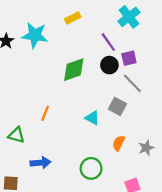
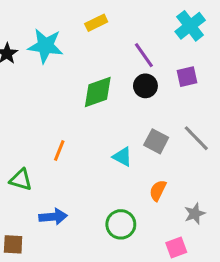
cyan cross: (129, 17) -> (190, 26), moved
purple square: (129, 58) -> (187, 77), moved
gray line: (132, 83) -> (196, 138), moved
gray star: (146, 148) -> (195, 214), moved

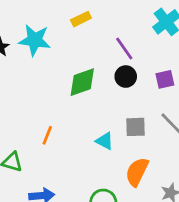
purple square: (187, 77) -> (165, 79), moved
gray square: (156, 141) -> (136, 127), turned -30
orange semicircle: (158, 191) -> (137, 172), size x1.5

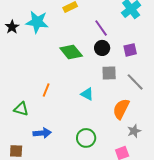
green diamond: (82, 82) -> (71, 52), turned 70
gray square: (136, 127) -> (109, 73), moved
orange semicircle: (137, 172) -> (121, 109), moved

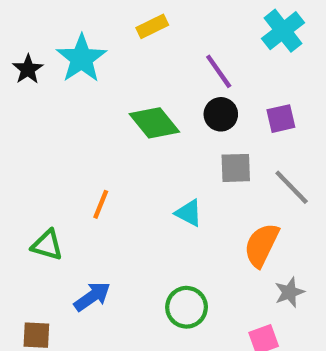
cyan star: (37, 22) -> (81, 59), turned 30
blue arrow: (42, 133) -> (92, 297), turned -30

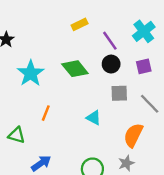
yellow rectangle: (152, 26) -> (80, 24), moved
cyan cross: (283, 31) -> (144, 31), moved
cyan star: (81, 59) -> (31, 73), moved
gray star: (289, 292) -> (126, 163), moved

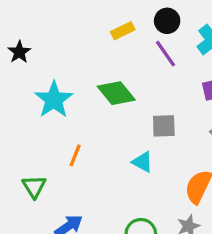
black circle: (111, 64) -> (167, 21), moved
gray square: (119, 93) -> (164, 126), moved
green triangle: (17, 135) -> (34, 187), turned 42

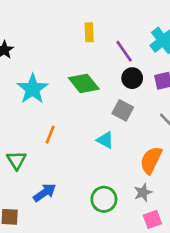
black circle: (167, 21) -> (132, 78), moved
yellow rectangle: (123, 31) -> (89, 32), turned -66
gray square: (164, 126) -> (123, 110), turned 30

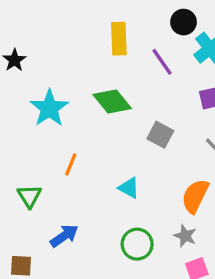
yellow rectangle: (89, 32) -> (119, 39), size x1.4
black circle: (132, 78) -> (184, 22), moved
cyan triangle: (105, 140) -> (129, 188), moved
gray star: (143, 193) -> (185, 236), turned -30

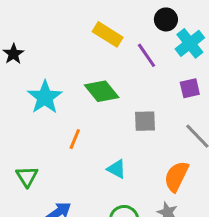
yellow rectangle: (119, 39) -> (108, 34), turned -56
gray square: (160, 135) -> (145, 121), turned -30
orange line: (71, 165) -> (75, 139), moved

